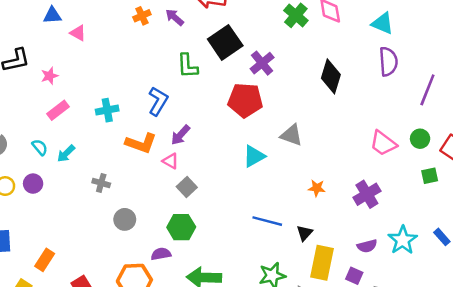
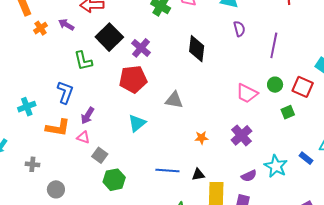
purple semicircle: (388, 61) -> (239, 29), size x0.7
cyan triangle: (254, 156) -> (137, 123), moved
green hexagon: (181, 227) -> (114, 180), moved
black triangle: (305, 233) -> (198, 174), turned 48

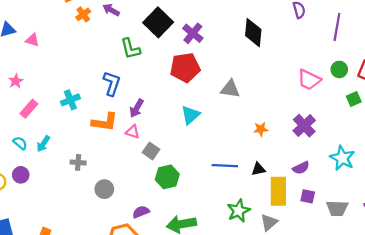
purple semicircle: (249, 176) -> (301, 168), moved

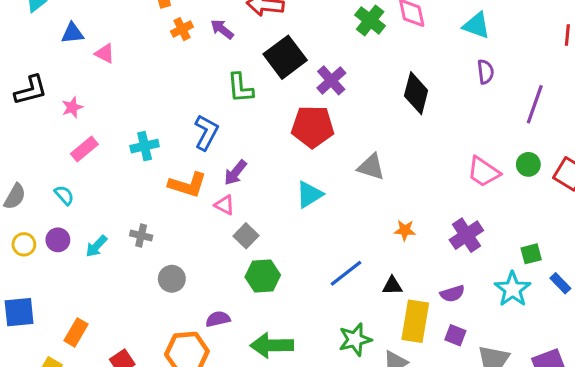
green square: (354, 99) -> (531, 254), moved
cyan arrow: (43, 144) -> (96, 246), moved
blue line: (225, 166) -> (346, 273), turned -50

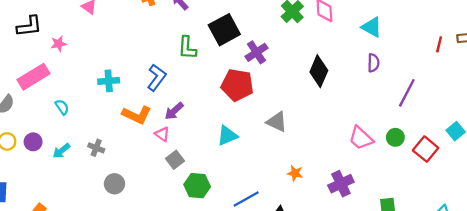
pink rectangle: (84, 149) -> (33, 77), moved, size x1.5
cyan semicircle: (64, 195) -> (62, 107), moved
green hexagon: (263, 276) -> (197, 186), moved

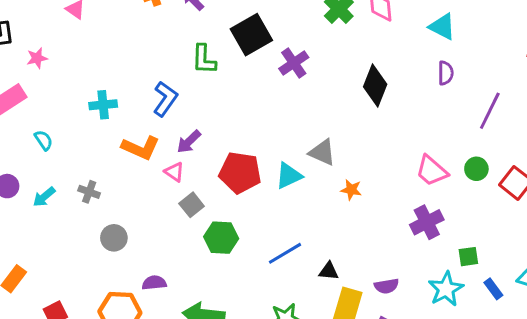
red pentagon: (237, 85) -> (240, 173), moved
cyan triangle: (227, 136) -> (289, 176), moved
orange star: (295, 173) -> (351, 190), moved
purple cross: (341, 184) -> (427, 222), moved

